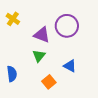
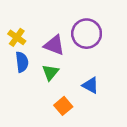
yellow cross: (13, 19) -> (17, 37), moved
blue semicircle: (12, 74) -> (22, 62), moved

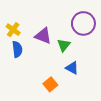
purple circle: (87, 34) -> (83, 23), moved
green triangle: (50, 72) -> (64, 45), moved

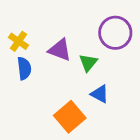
orange square: (50, 84) -> (70, 117), size x1.5

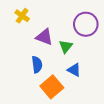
yellow cross: (19, 41) -> (22, 16), moved
blue semicircle: (24, 68) -> (37, 65), moved

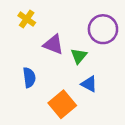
blue semicircle: (37, 65) -> (29, 78), moved

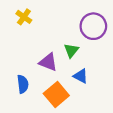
purple triangle: (53, 44) -> (48, 62), moved
blue semicircle: (29, 78) -> (23, 84), moved

